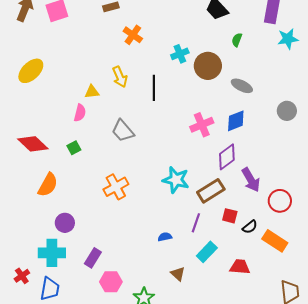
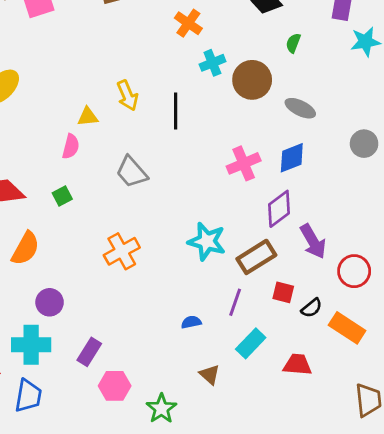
orange cross: (133, 35) -> (188, 23), moved

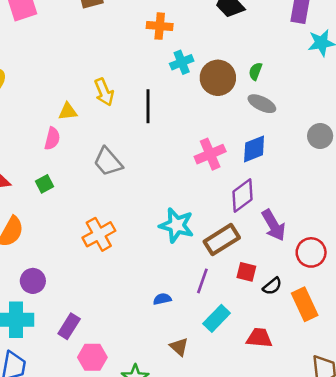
orange cross: (188, 23) -> (160, 26), turned -30
green semicircle: (293, 43) -> (255, 71), moved
orange rectangle: (347, 328) -> (305, 304), turned 32

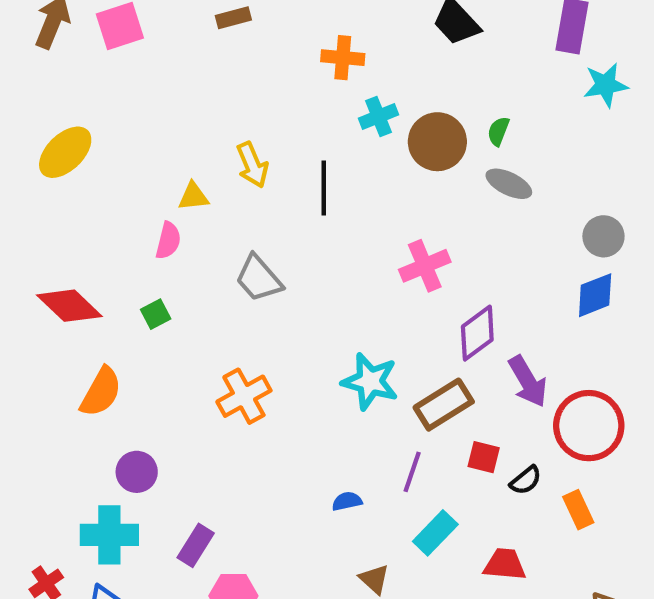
blue diamond: (254, 149) -> (595, 295), moved
red circle: (311, 252) -> (589, 426), size x1.4
orange rectangle: (305, 304) -> (578, 510), size x0.7

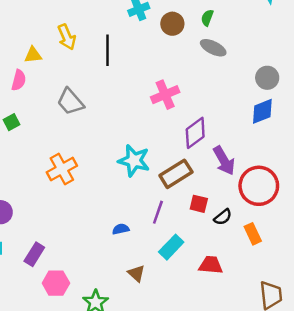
brown circle: (437, 142) -> (172, 24), size x0.7

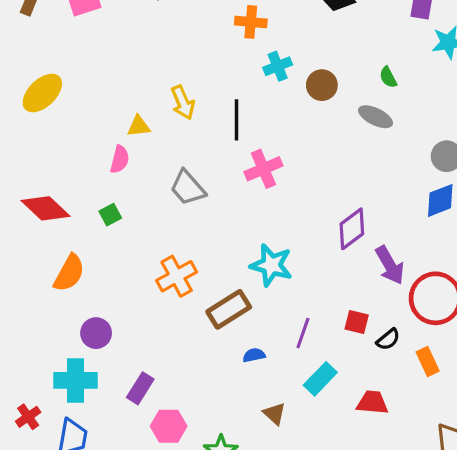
green semicircle: (207, 18) -> (388, 77), moved, turned -49
pink cross: (165, 95) -> (263, 169), moved
brown rectangle: (176, 174) -> (229, 309), moved

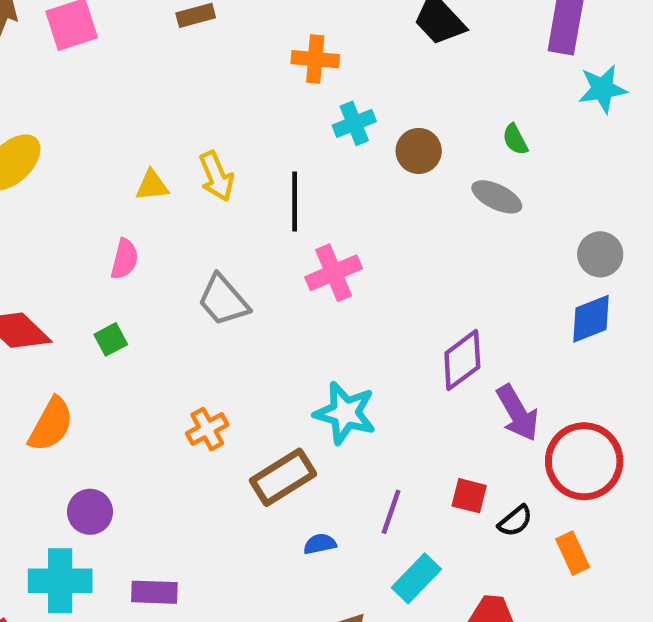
yellow triangle: (139, 126) -> (152, 185), moved
orange cross: (177, 276) -> (207, 429), size x0.7
purple rectangle: (140, 388) -> (154, 592), turned 60

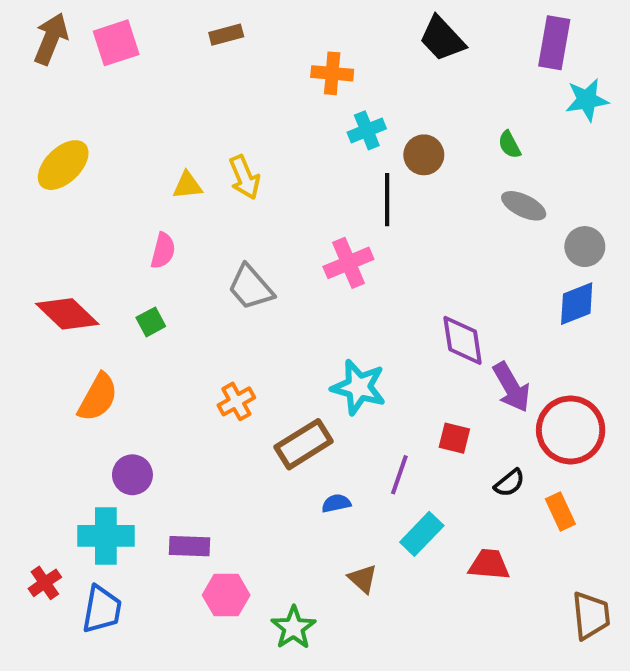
gray ellipse: (497, 197) -> (524, 206), moved
black line: (295, 202) -> (387, 200), moved
purple diamond: (462, 360) -> (463, 340), turned -62
red square: (469, 496) -> (454, 438), moved

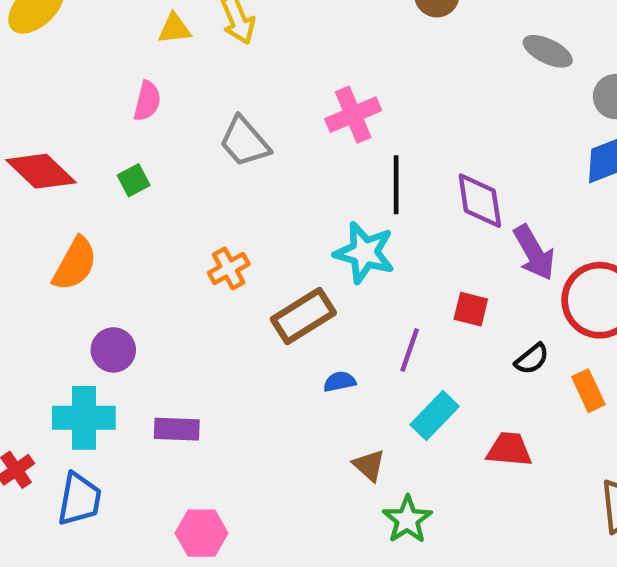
black line: (387, 200) -> (396, 185), moved
pink hexagon: (226, 595) -> (202, 533), moved
green star: (293, 628) -> (407, 520), moved

